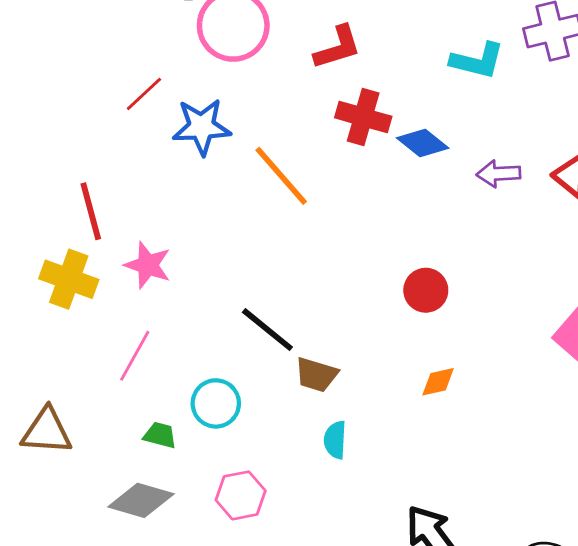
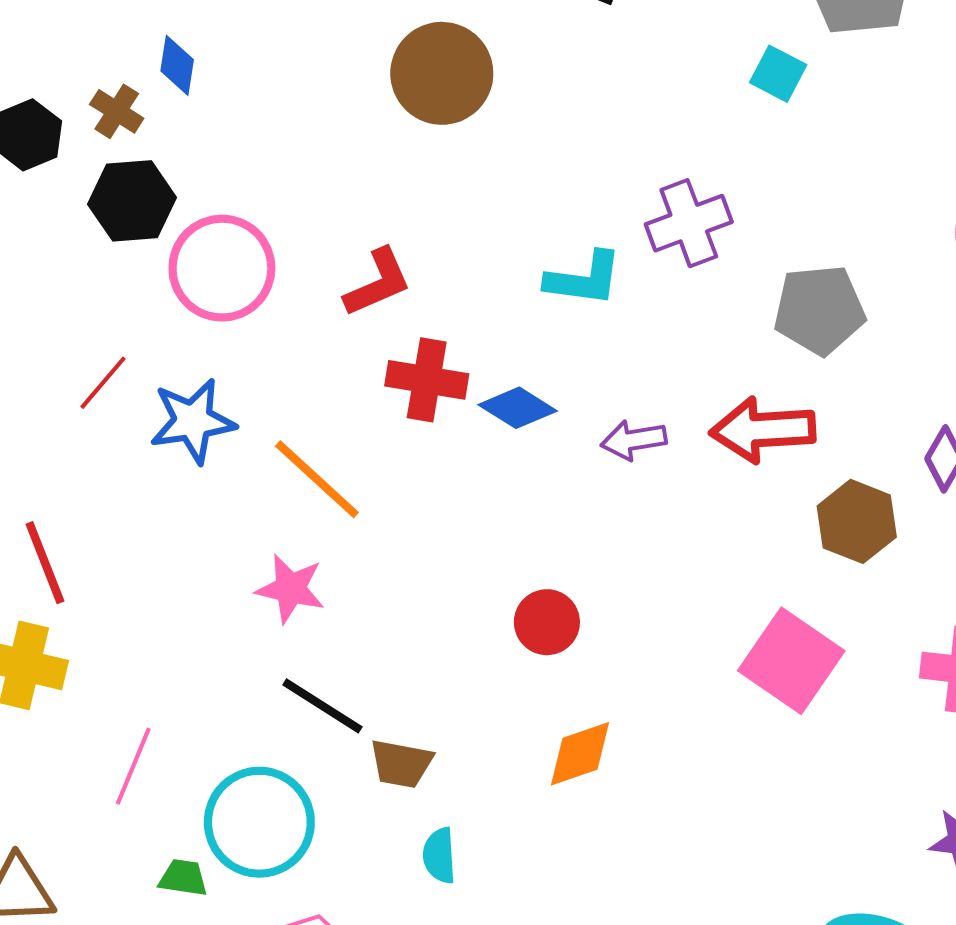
pink star: (148, 265) -> (290, 589), moved
orange diamond: (438, 382) -> (580, 754), size x1.4
cyan circle: (216, 403) -> (259, 822), size x1.5

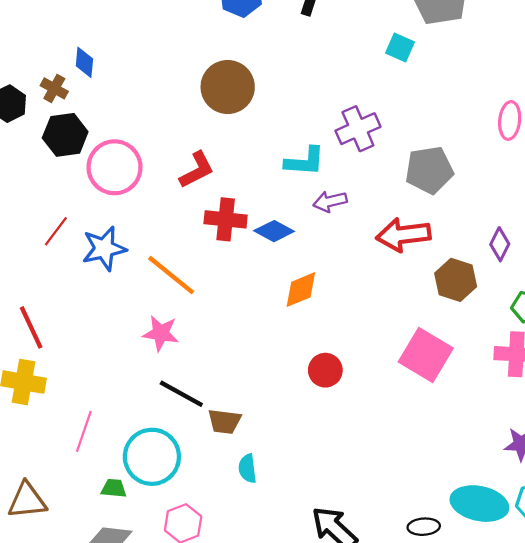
brown circle: (442, 73) -> (228, 87), moved
purple arrow: (634, 440) -> (330, 201), moved
red circle: (547, 622) -> (325, 370), moved
orange diamond: (580, 754) -> (301, 290), moved

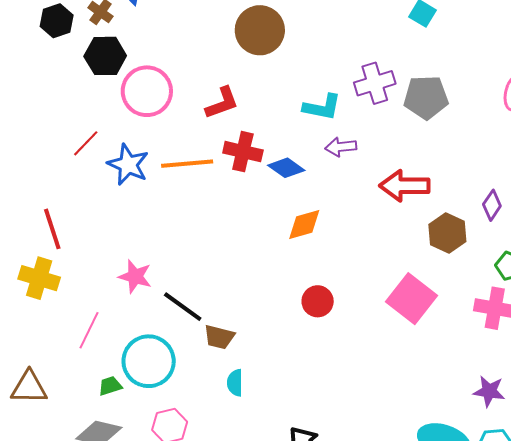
gray pentagon: (429, 170) -> (426, 97), moved
blue star: (104, 248) -> (128, 165), turned 30
orange line: (171, 275) -> (187, 164), moved, turned -51
pink star: (161, 333) -> (135, 276), moved
green trapezoid: (114, 488) -> (110, 386), turned -30

